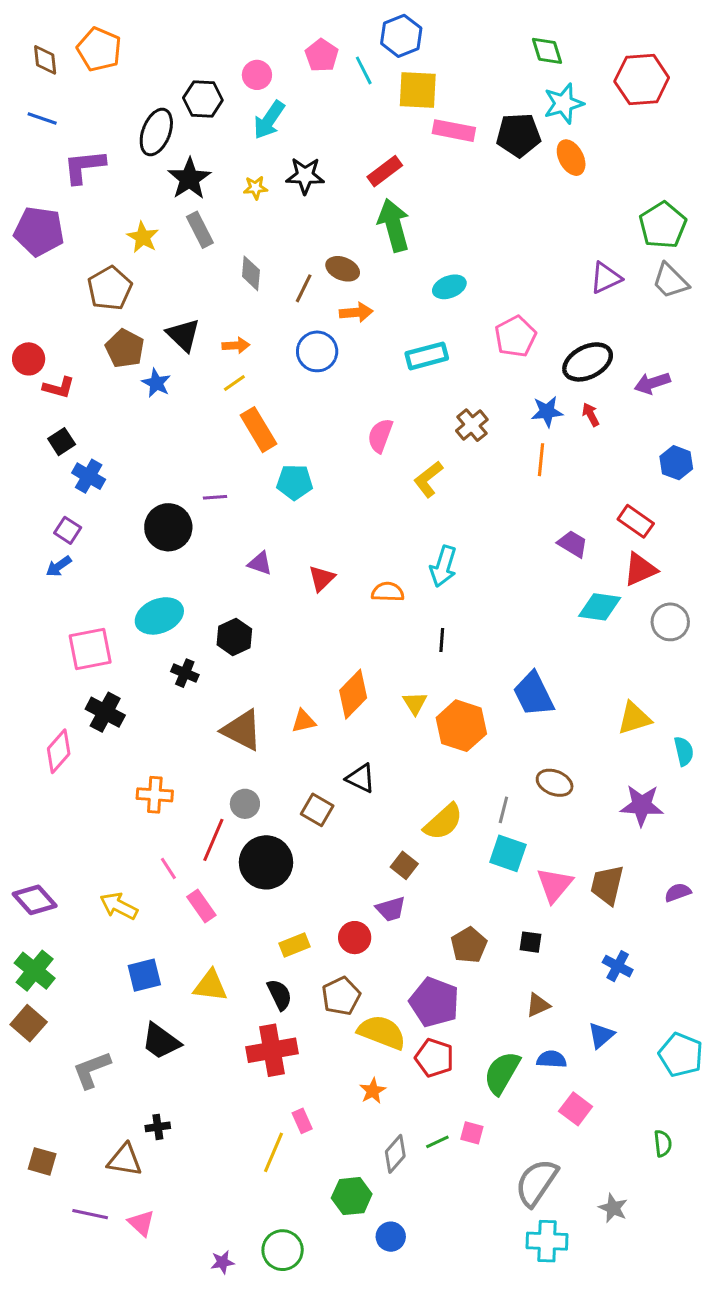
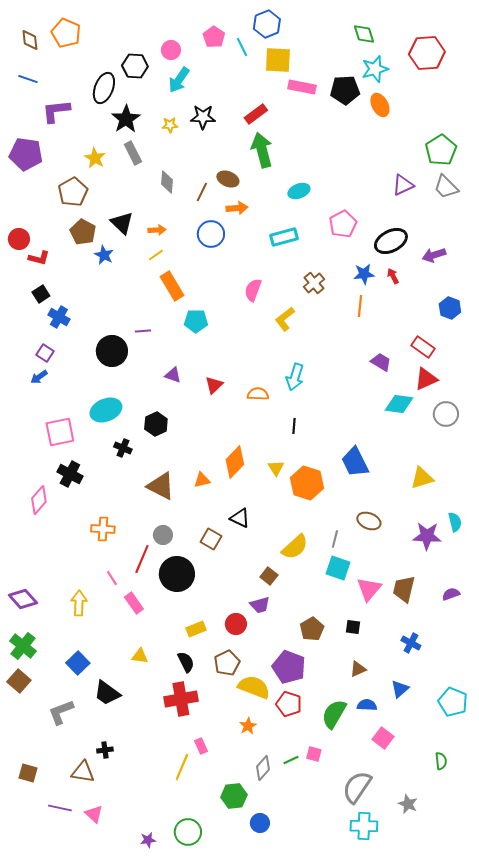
cyan semicircle: (684, 751) -> (455, 522), moved
yellow arrow: (119, 906) -> (79, 603), turned 65
blue square: (144, 975) -> (78, 663), moved, turned -30
yellow triangle: (210, 986) -> (140, 656), size x0.7

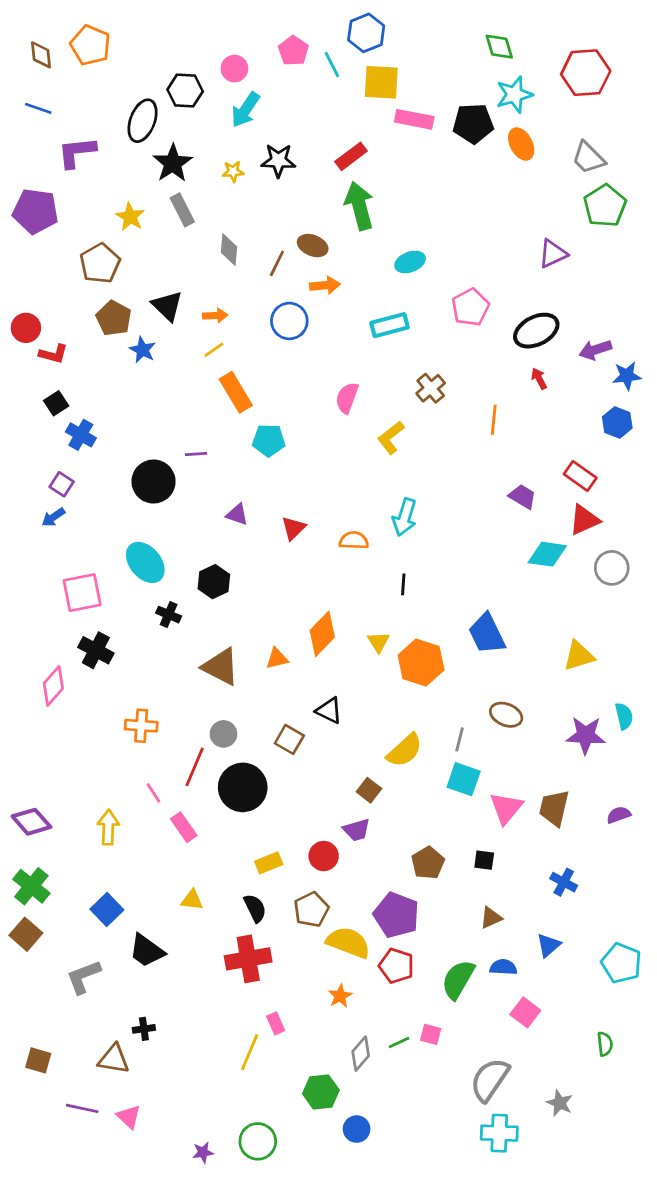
gray trapezoid: (446, 187) -> (588, 158), moved
blue star: (364, 274) -> (627, 376), moved
cyan ellipse: (106, 410) -> (145, 562), turned 72

